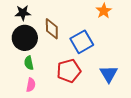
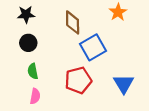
brown diamond: (52, 29) -> (73, 22), moved
black circle: (25, 38) -> (28, 43), size x0.6

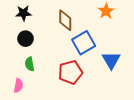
blue triangle: (124, 84) -> (111, 60), moved
pink semicircle: (35, 96) -> (18, 86), moved

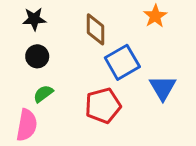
green semicircle: (30, 64) -> (43, 94), turned 64
pink semicircle: (18, 86) -> (27, 125), size x1.5

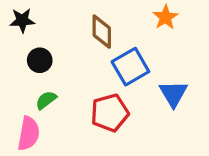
black star: (34, 19) -> (22, 20), moved

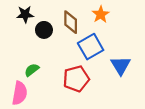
orange star: (165, 17) -> (101, 14), moved
black star: (22, 20) -> (25, 14), moved
black circle: (40, 60) -> (44, 30), moved

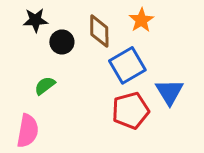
green semicircle: (32, 70) -> (45, 86), moved
red pentagon: (76, 79) -> (131, 111), moved

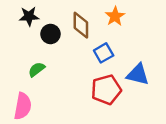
blue square: (127, 65) -> (104, 53), size x0.7
blue triangle: (169, 92) -> (138, 74), turned -45

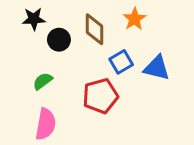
blue triangle: (138, 74) -> (157, 68), moved
red pentagon: (106, 90) -> (100, 96), moved
pink semicircle: (23, 106) -> (46, 124), moved

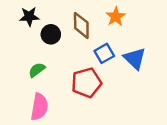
blue triangle: (157, 68) -> (135, 58), turned 30

